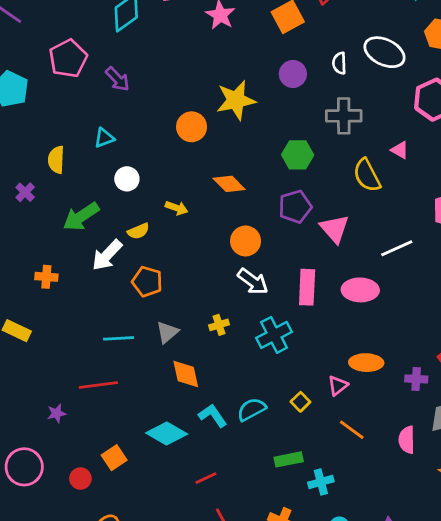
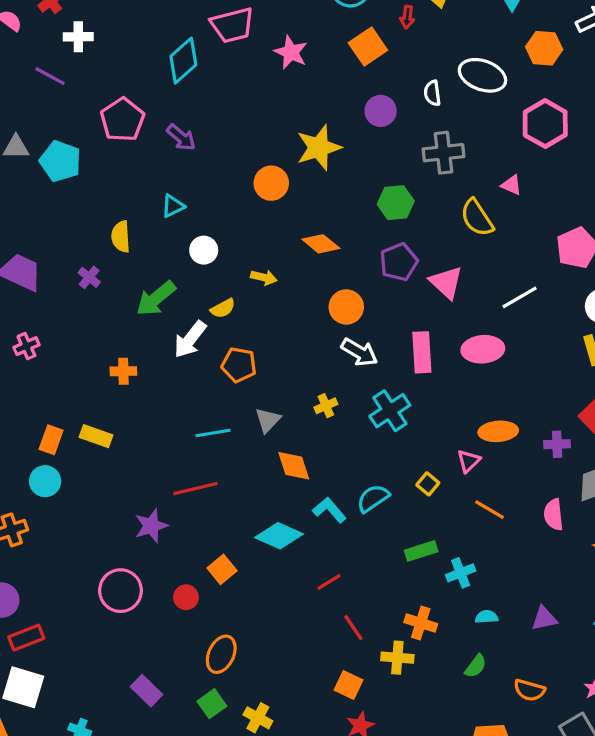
purple star: (57, 413) -> (151, 526), size x1.5

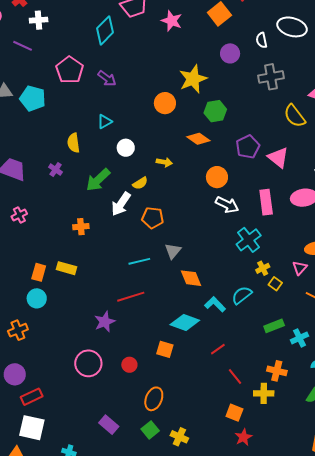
green hexagon: (396, 203) -> (215, 111), moved
yellow cross: (326, 406) -> (263, 268), moved
orange square: (222, 569) -> (165, 349), moved, turned -30

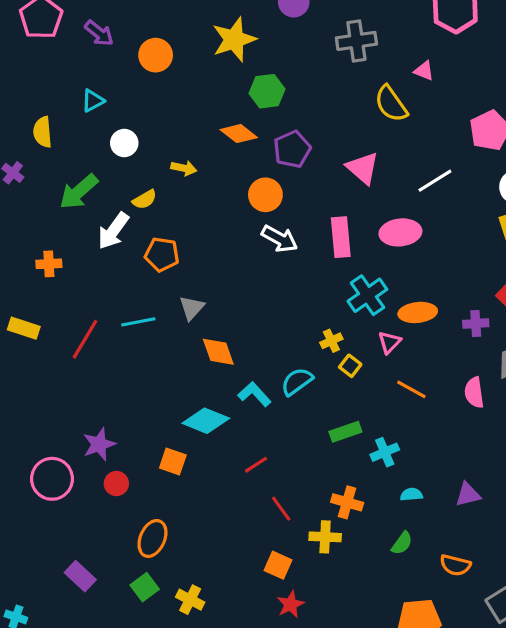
orange circle: (165, 103) -> (156, 55), moved
purple pentagon: (248, 147) -> (292, 149), moved
cyan cross: (249, 240) -> (367, 295), moved
red line: (131, 297) -> (85, 339), moved, turned -44
purple star: (105, 322) -> (99, 444), moved

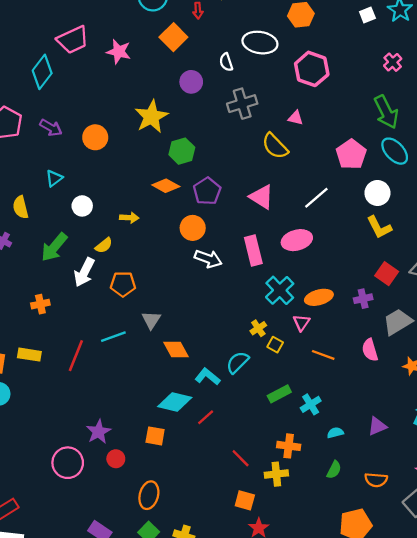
red line: (256, 465) -> (206, 417), moved

